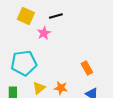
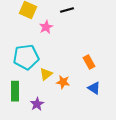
black line: (56, 16) -> (67, 10), moved
yellow triangle: (39, 88) -> (46, 74), moved

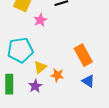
orange rectangle: (89, 62) -> (83, 55), size x1.5
purple star: (37, 104) -> (35, 86), moved

